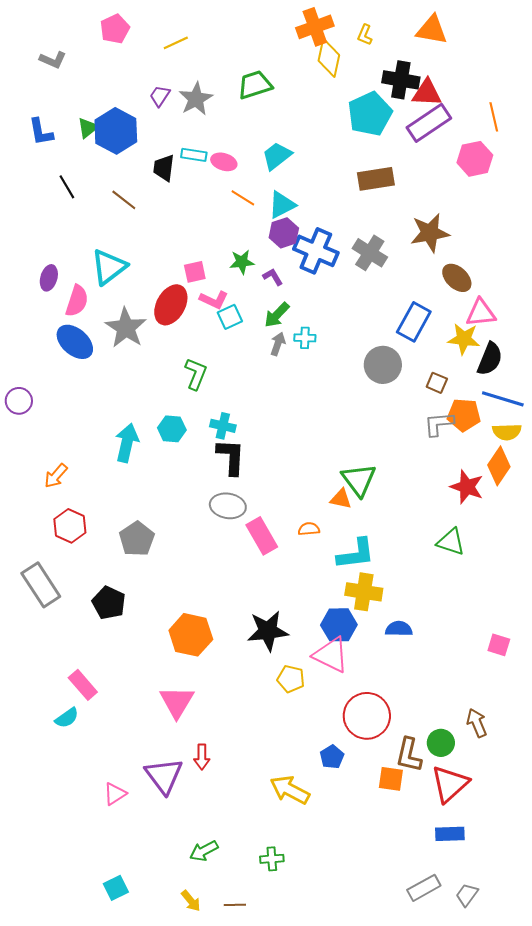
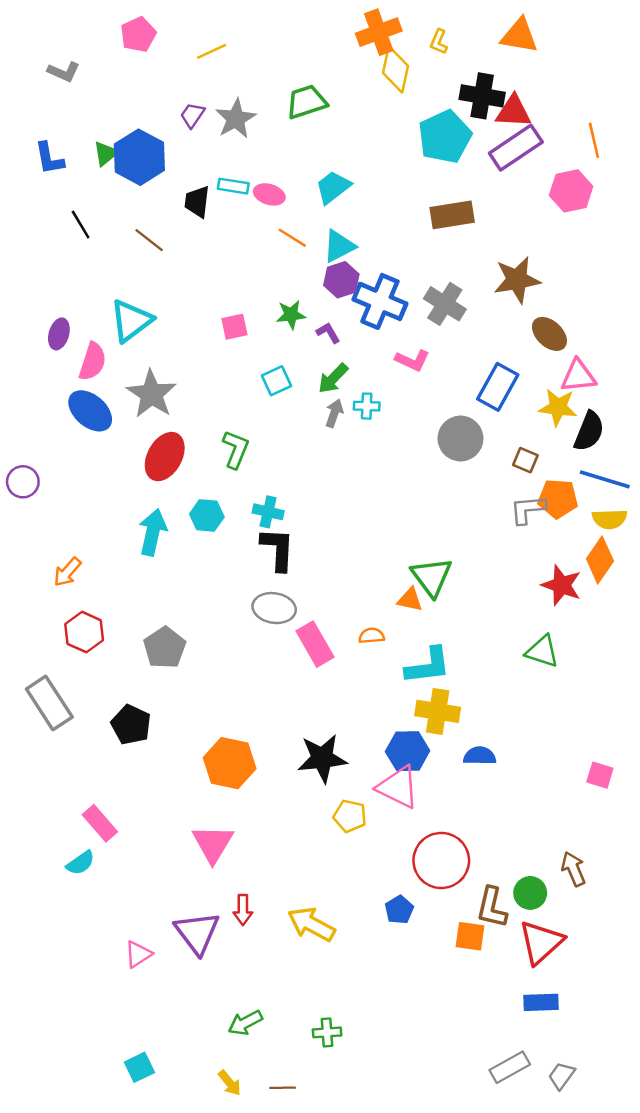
pink L-shape: (214, 300) -> (412, 360), moved
red ellipse: (171, 305) -> (165, 457), moved
yellow arrow: (290, 790) -> (311, 924), moved

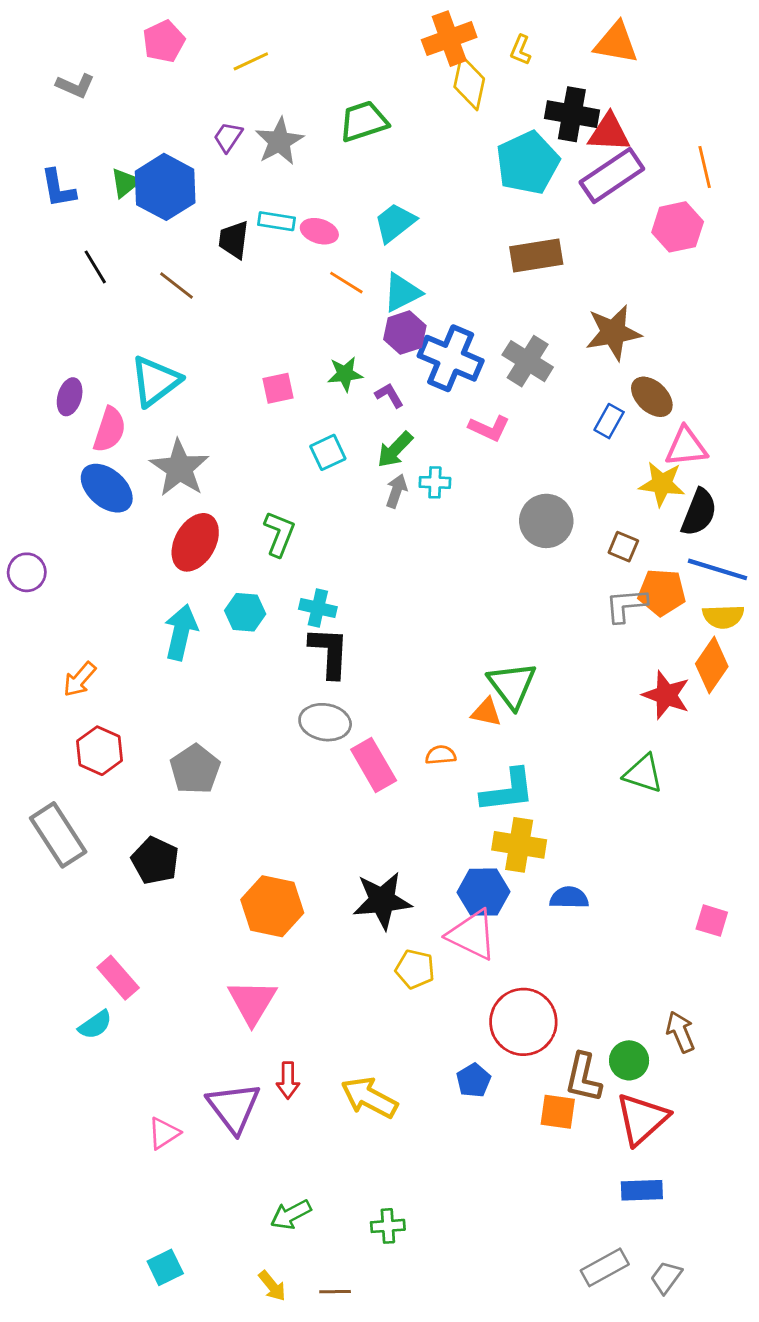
blue rectangle: (498, 387) -> (609, 421), moved, size x0.6

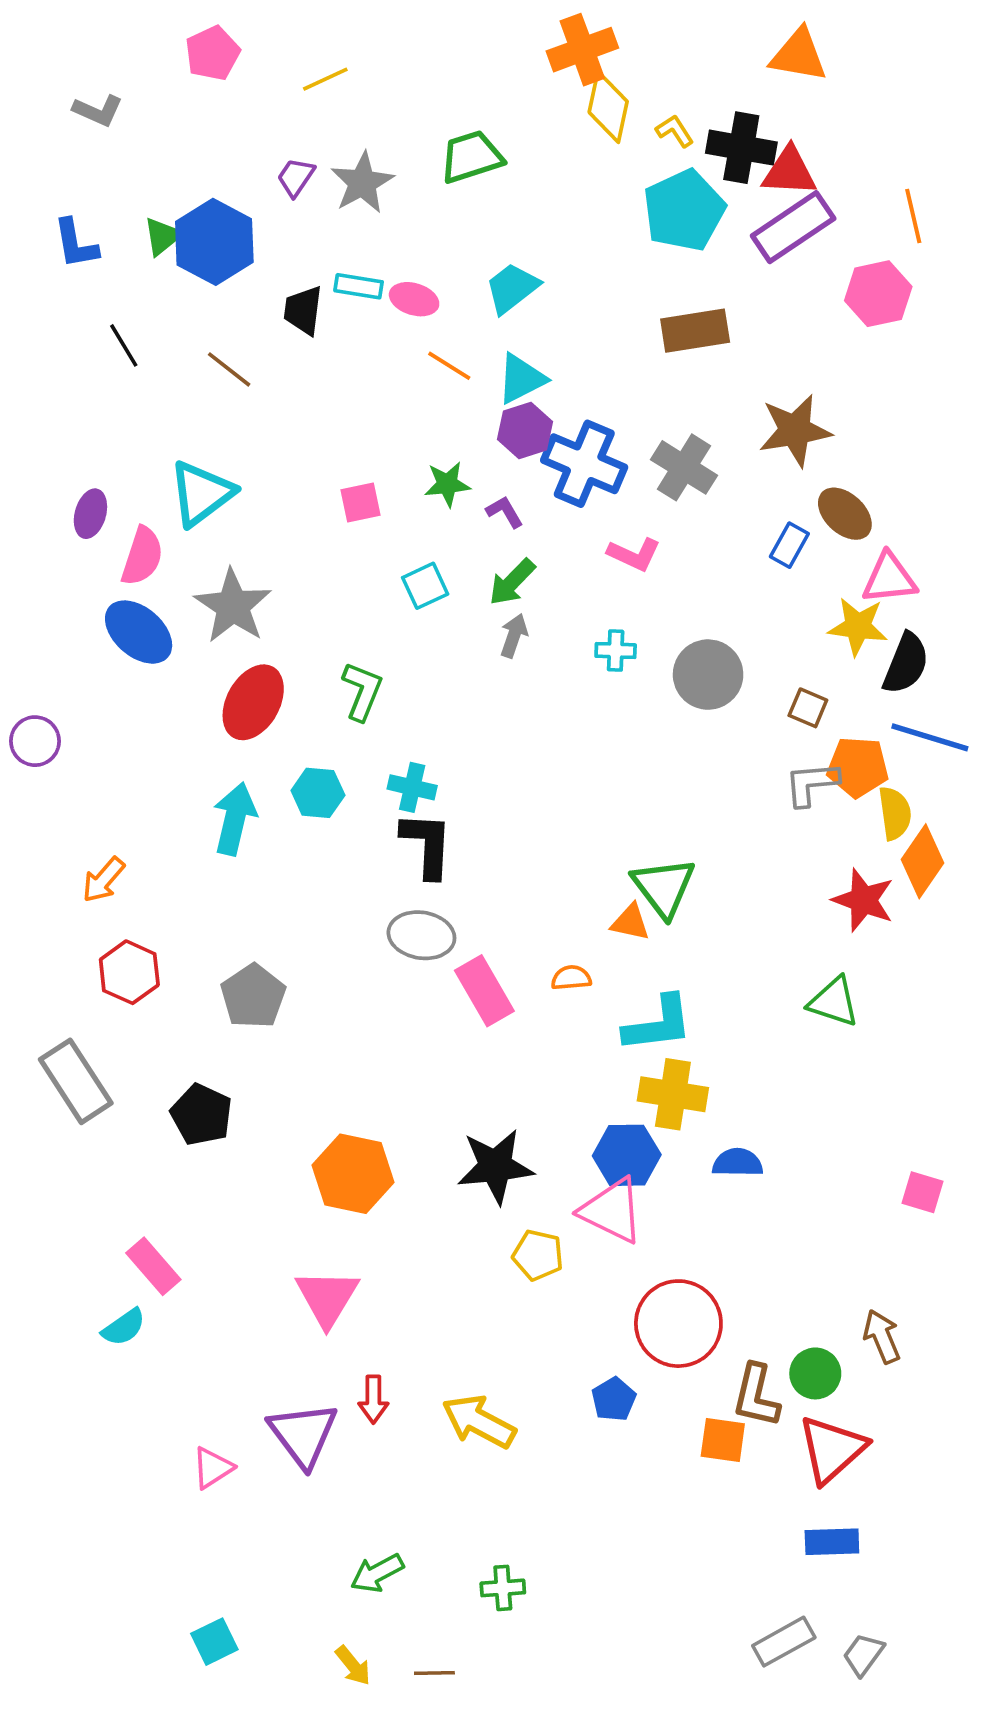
yellow L-shape: (521, 50) -> (675, 131), moved, turned 124
cyan cross: (435, 482) -> (616, 651), moved
yellow semicircle: (723, 617) -> (895, 813), moved, turned -96

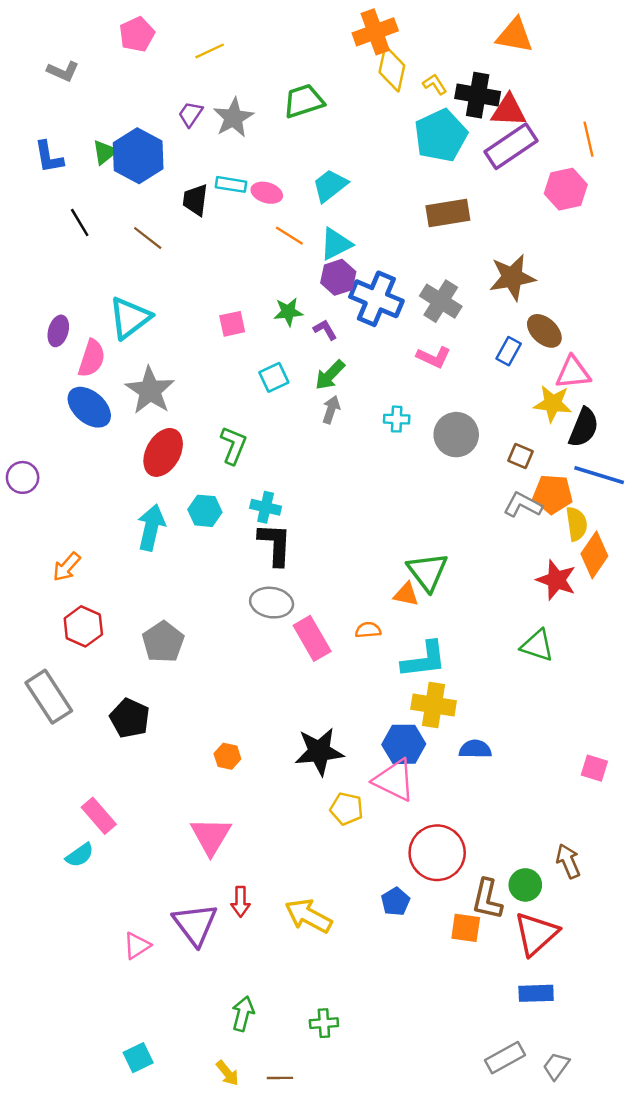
pink L-shape: (634, 554) -> (434, 357), moved
gray L-shape: (812, 784) -> (523, 505), turned 33
orange hexagon: (353, 1174) -> (227, 756), size x0.5
green arrow: (377, 1573) -> (243, 1014), turned 132

